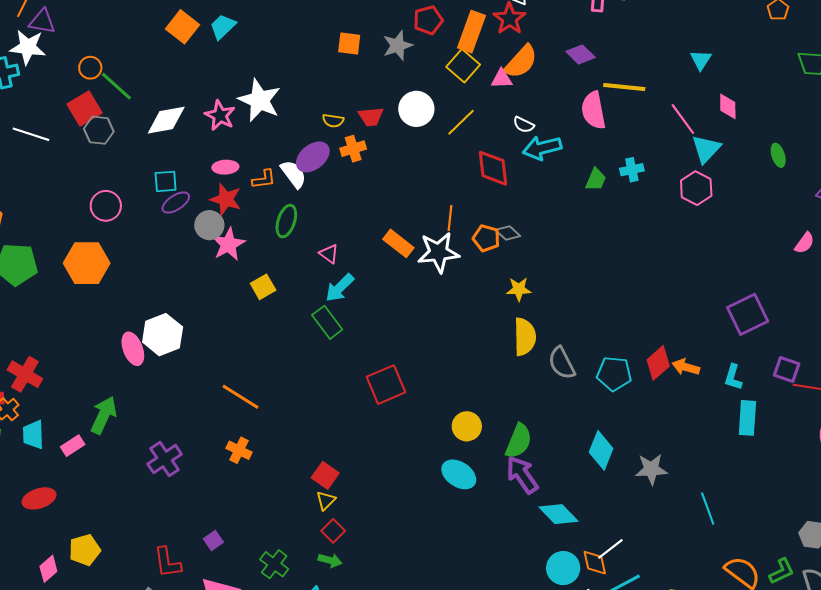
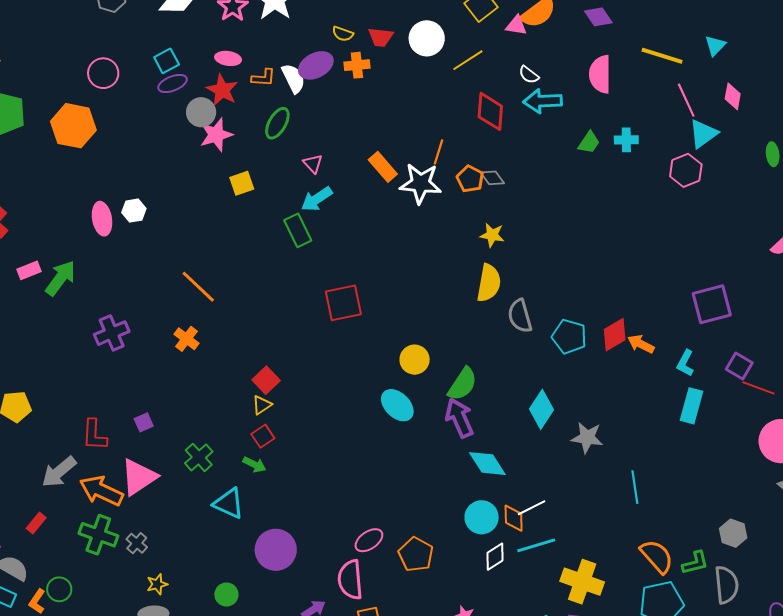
yellow line: (624, 87) -> (662, 56), moved
cyan square: (166, 181) -> (167, 61), turned -35
white hexagon: (163, 335) -> (134, 211), size x0.6
pink rectangle: (73, 446) -> (29, 270), moved

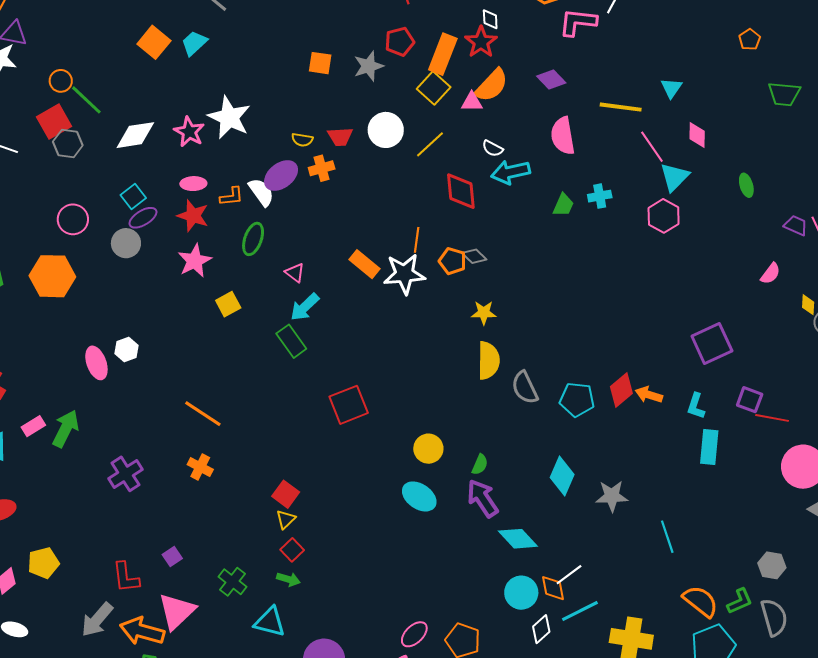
gray circle: (201, 112) -> (126, 243), moved
green semicircle: (463, 384) -> (480, 465), size x0.6

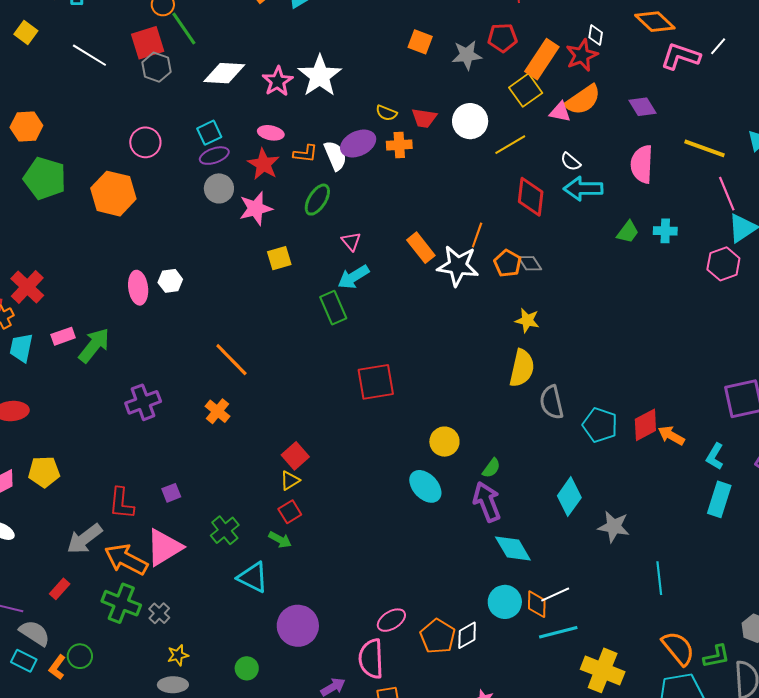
gray circle: (126, 243) -> (219, 188), moved
white diamond: (541, 629) -> (467, 635), moved

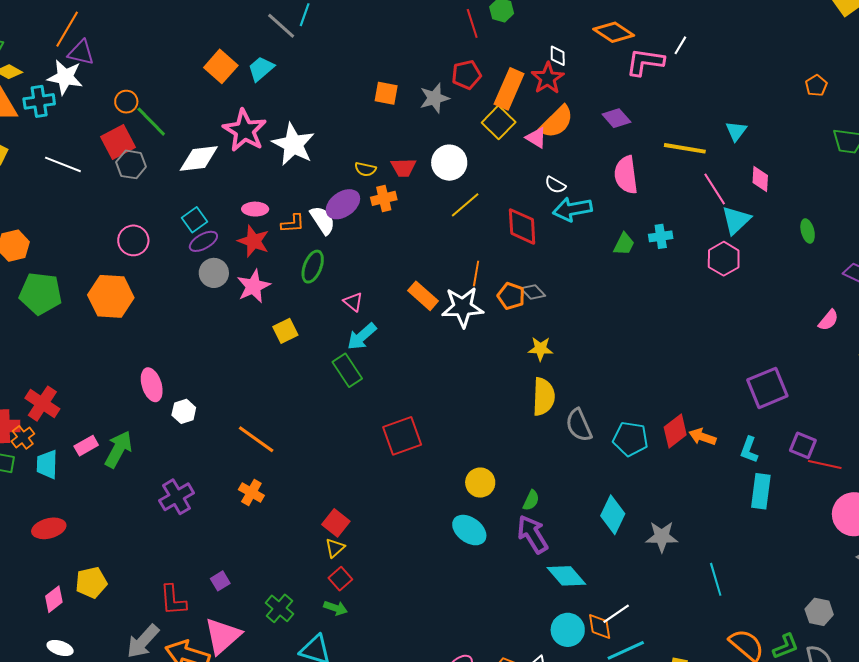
pink star: (278, 81) -> (245, 130), moved, size x1.4
pink triangle: (560, 112) -> (536, 138), turned 30
yellow line: (510, 145) -> (465, 205), moved
white hexagon: (170, 281) -> (184, 411), moved

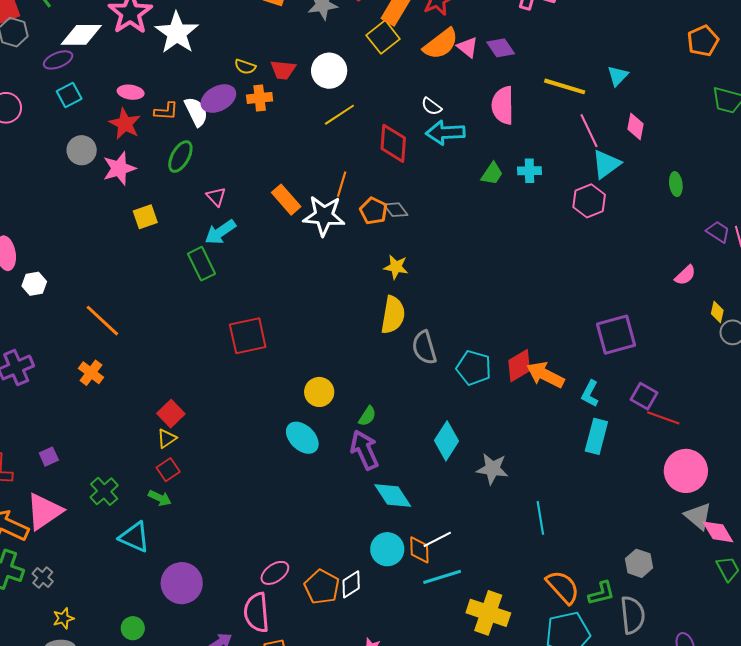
orange pentagon: (816, 85) -> (703, 41), size x1.4
pink triangle: (536, 138) -> (468, 47), moved
purple ellipse: (203, 241) -> (58, 60), moved
orange arrow: (702, 437) -> (545, 375), size x1.4

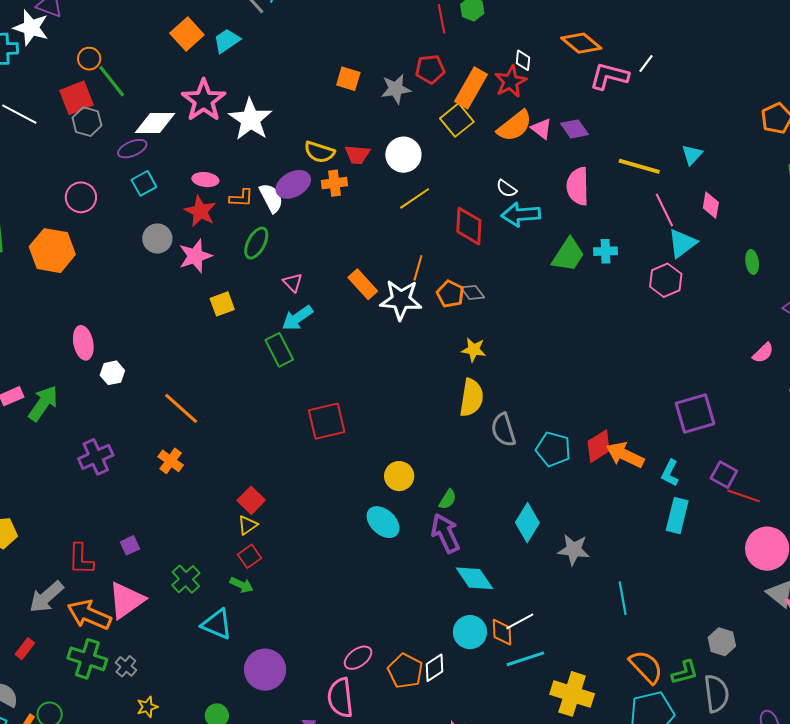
yellow semicircle: (245, 67) -> (319, 152), size x1.4
green trapezoid: (492, 174) -> (568, 255), size x1.5

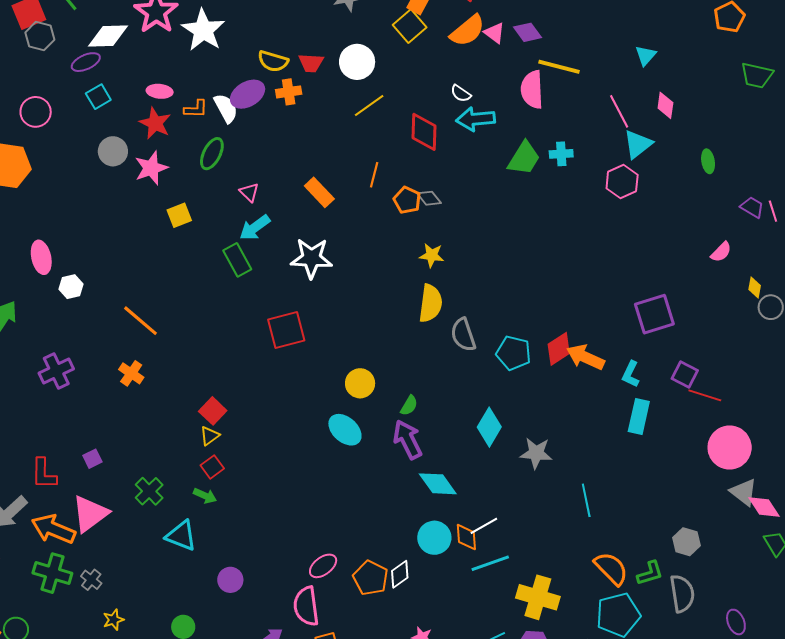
yellow line: (639, 166) -> (559, 67), moved
white star: (401, 300) -> (311, 258), moved
purple circle: (265, 670) -> (230, 580), size x0.6

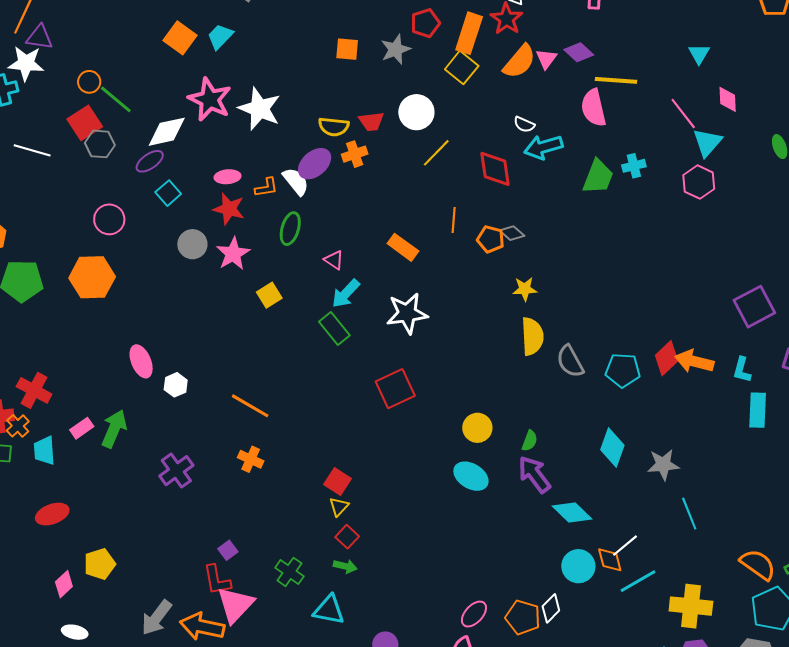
pink triangle: (494, 33) -> (546, 59), turned 40
red L-shape: (44, 474) -> (217, 580), moved
cyan line: (586, 500) -> (689, 513), moved

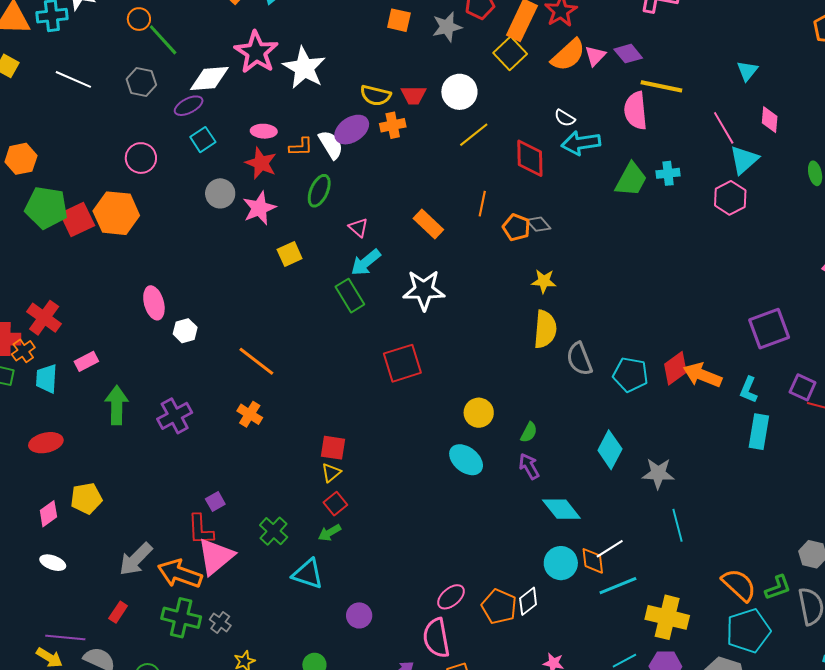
red square: (85, 123) -> (77, 219), moved
green arrow: (114, 429) -> (117, 405), moved, turned -30
purple arrow: (534, 474) -> (529, 466), size x0.7
red square: (337, 482) -> (333, 448), turned -32
green arrow: (345, 566) -> (330, 533), turned 130

